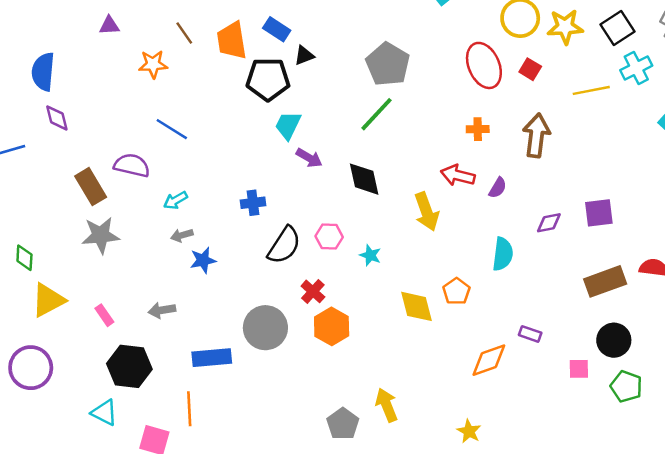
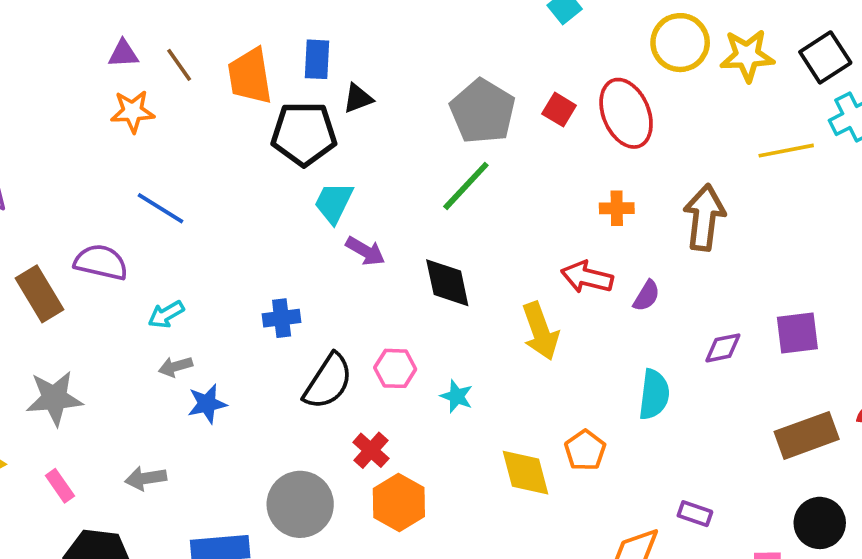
purple triangle: (109, 26) -> (123, 54), moved
blue rectangle: (277, 29) -> (317, 59), turned 60
red square: (530, 69) -> (559, 110), moved
gray star: (101, 235) -> (54, 398), moved

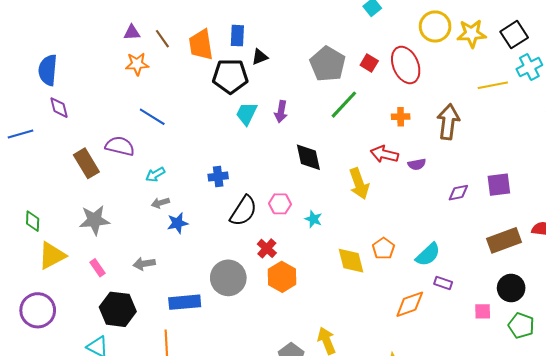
green line: (466, 186) -> (344, 105), moved
purple arrow: (365, 251) -> (281, 112), moved, turned 70
purple semicircle: (647, 296) -> (417, 164), turned 48
cyan semicircle: (654, 394) -> (428, 255), moved, turned 40

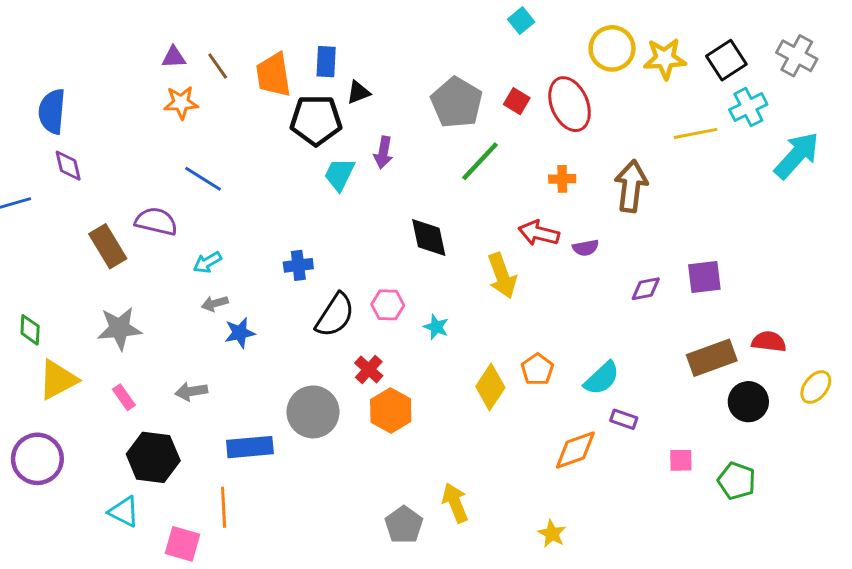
purple arrow: (281, 112) -> (383, 152), moved
yellow diamond: (351, 261) -> (490, 387), turned 48
black circle: (511, 288) -> (748, 402), moved

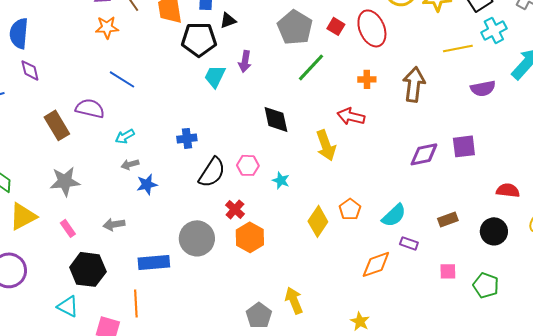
purple semicircle: (586, 248) -> (483, 88), moved, size x1.4
purple diamond: (646, 289) -> (424, 154), size x1.4
brown rectangle: (712, 358) -> (448, 219), moved, size x0.6

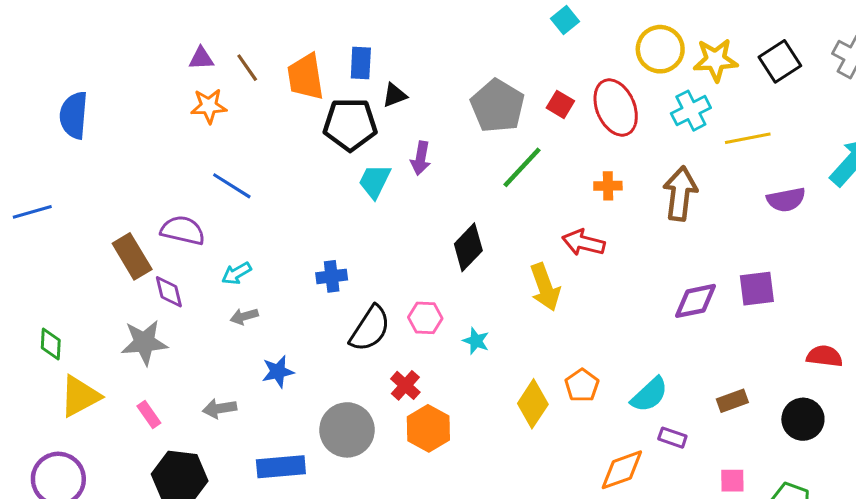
cyan cross: (494, 30) -> (691, 111), moved
purple diamond: (30, 70) -> (169, 292), moved
black diamond: (276, 119) -> (468, 247), turned 56
blue star: (147, 184) -> (278, 372), moved

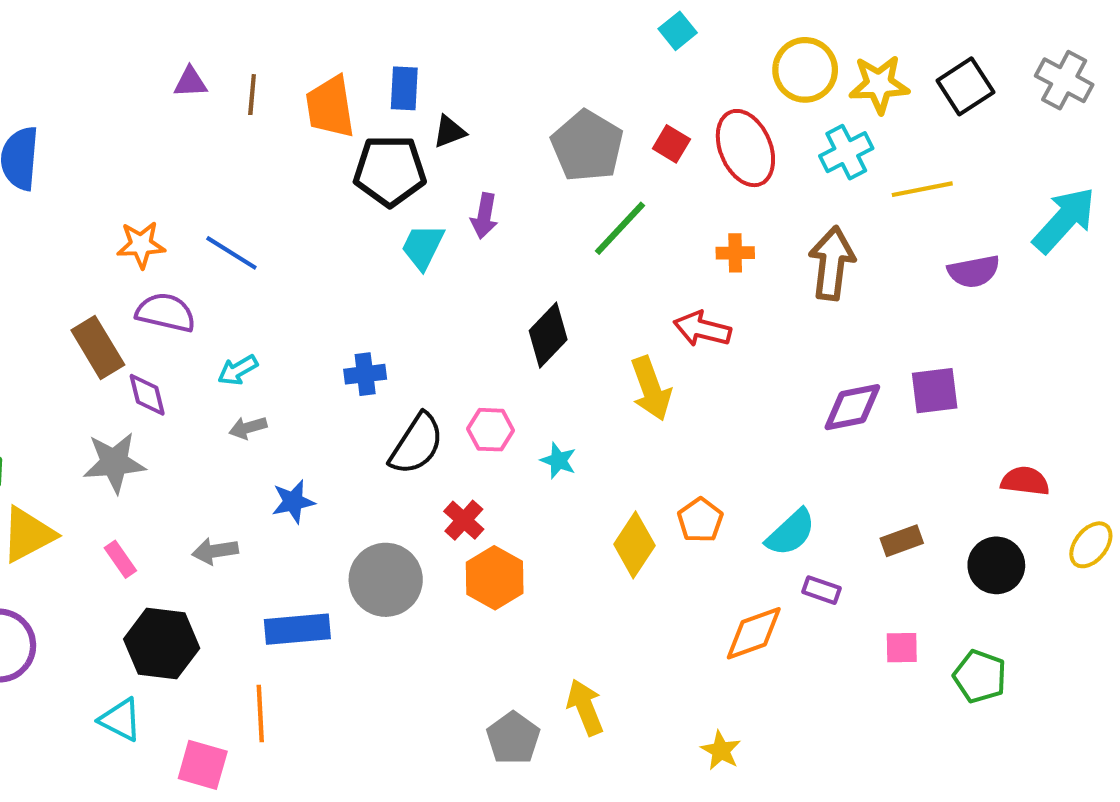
brown line: (247, 68) -> (252, 95), turned 40
orange star: (209, 106) -> (141, 245), moved

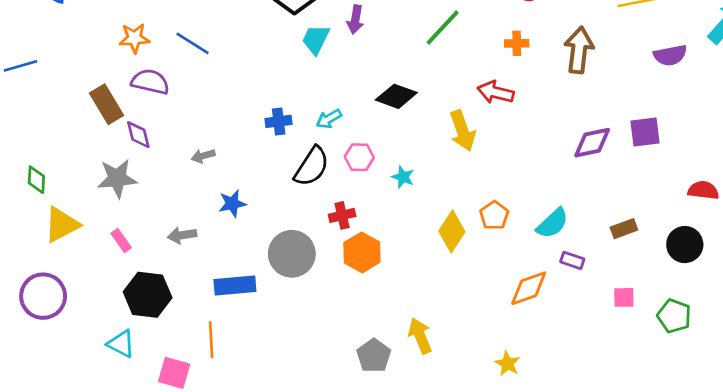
black diamond: (548, 335) -> (396, 96), turned 66
cyan arrow: (238, 370) -> (329, 119), moved
red cross: (464, 520) -> (342, 215), turned 35

